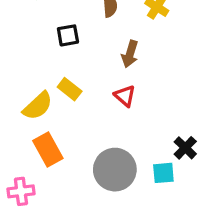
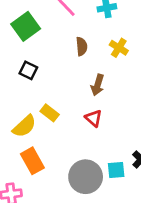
black square: (68, 35) -> (28, 70), moved, turned 36
cyan square: (163, 173) -> (116, 170), moved

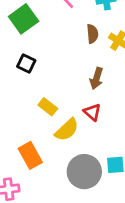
brown semicircle: (82, 46) -> (92, 34), moved
yellow semicircle: (24, 126) -> (67, 130), moved

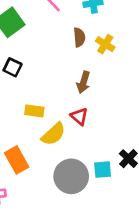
yellow rectangle: (48, 107) -> (34, 111), turned -30

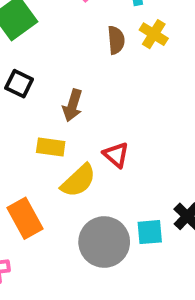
yellow cross: (105, 44) -> (154, 34), moved
brown arrow: (83, 82) -> (72, 105), moved

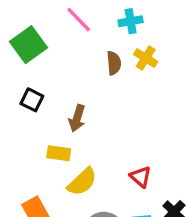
red triangle: (116, 155) -> (141, 177), moved

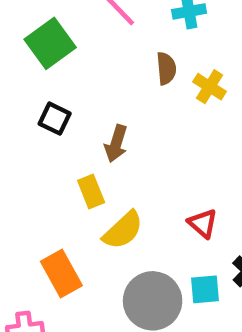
yellow cross: (146, 58) -> (210, 87), moved
yellow rectangle: (59, 153) -> (91, 191), turned 60

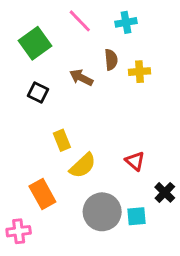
yellow cross: (210, 87) -> (139, 72), turned -36
brown arrow: (116, 144) -> (81, 78), moved, turned 100
cyan square: (205, 289) -> (136, 216), moved

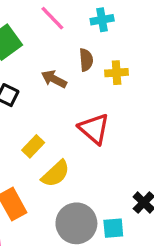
yellow rectangle: (62, 140) -> (33, 146), turned 66
red triangle: (135, 161) -> (94, 129), moved, size x1.5

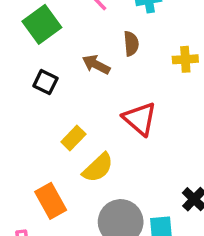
yellow cross: (117, 73) -> (185, 59), moved

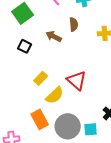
red triangle: (140, 119) -> (77, 80), moved
orange rectangle: (51, 201) -> (40, 119), moved

